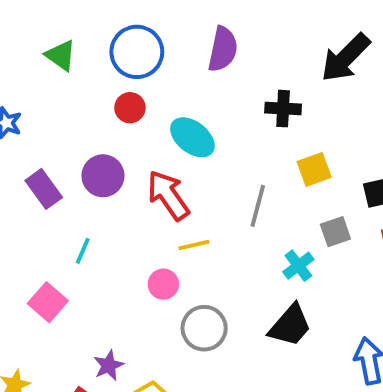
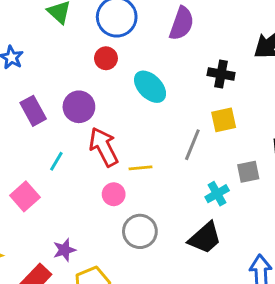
yellow square: (314, 169) -> (224, 120), moved
red arrow: (168, 195) -> (104, 147), moved

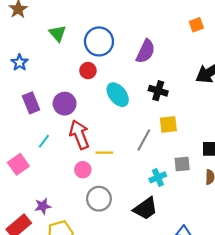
black cross: (221, 74) -> (158, 91), moved

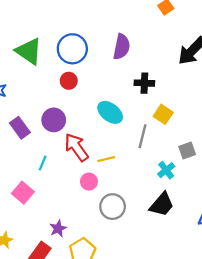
green triangle: (58, 33) -> (29, 51), size x1.5
cyan ellipse: (118, 95) -> (110, 112), moved
yellow square: (168, 124) -> (163, 114), turned -36

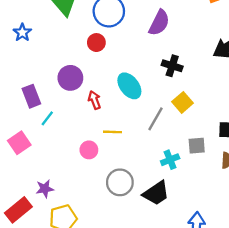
purple rectangle: (20, 128) -> (31, 96), moved
red arrow: (76, 147) -> (94, 100), moved, size x0.6
gray circle: (113, 207) -> (120, 182), moved

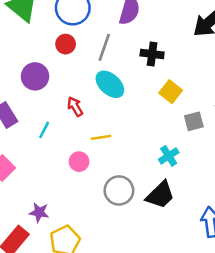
purple circle: (70, 78) -> (35, 76), moved
cyan line: (47, 118) -> (44, 130), moved
gray line: (156, 119) -> (104, 47), moved
gray square: (197, 146) -> (194, 121), moved
purple star: (45, 189) -> (39, 212), turned 30

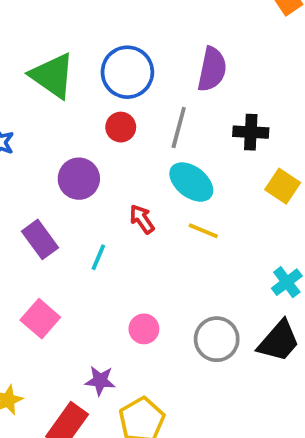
yellow line: (101, 137) -> (203, 231), moved, turned 36
pink circle: (79, 162) -> (144, 329), moved

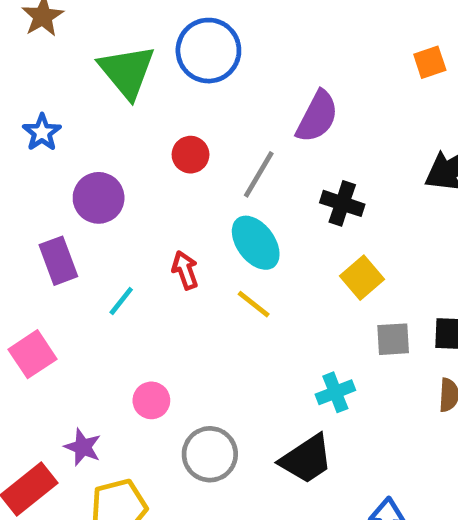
blue circle: (127, 72) -> (208, 51), moved
purple circle: (79, 179) -> (99, 198), moved
gray circle: (217, 339) -> (210, 454), moved

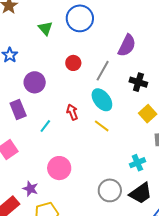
green triangle: (127, 72) -> (45, 28), size x0.6
pink circle: (151, 400) -> (59, 168), size x1.5
gray circle: (210, 454) -> (110, 190), moved
black trapezoid: (306, 459) -> (141, 193), moved

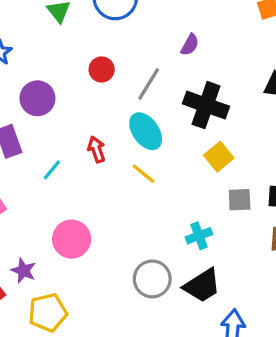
purple semicircle: (127, 45) -> (190, 45), size x0.6
black cross: (138, 82) -> (206, 105), size x1.5

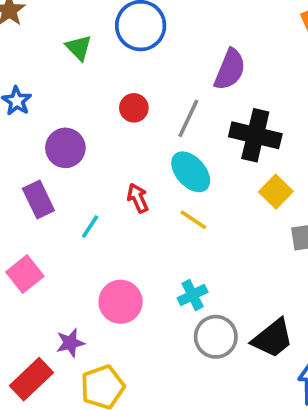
purple semicircle: (190, 45) -> (230, 69), size x1.6
cyan cross: (199, 236) -> (193, 295), moved
purple star: (23, 271) -> (70, 343), turned -30

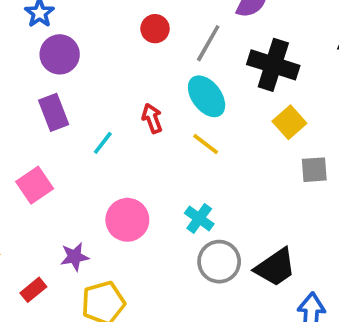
purple circle: (65, 148) -> (60, 54), moved
cyan cross: (193, 295) -> (199, 218), turned -32
red rectangle: (31, 379) -> (33, 290), size x0.6

